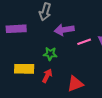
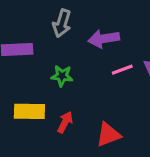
purple arrow: (64, 30) -> (104, 39), moved
green star: (50, 54) -> (62, 76), moved

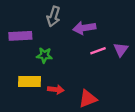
green star: (62, 76) -> (44, 55), moved
red arrow: (65, 122) -> (56, 90), turned 70

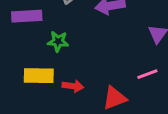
pink line: (98, 51) -> (147, 74), moved

